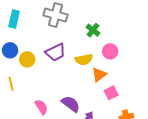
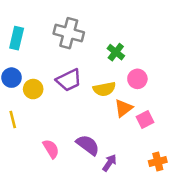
pink square: (111, 93) -> (145, 120), moved

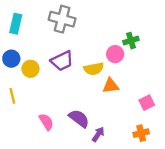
green cross: (116, 52) -> (131, 41), moved, turned 35
pink circle: (137, 79) -> (115, 54), moved
orange triangle: (123, 108) -> (111, 86), turned 30
pink square: (145, 120) -> (147, 103), moved

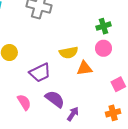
pink circle: (115, 54) -> (104, 48), moved
purple trapezoid: (62, 61) -> (40, 73), moved

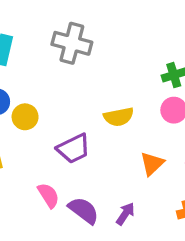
orange triangle: (84, 68) -> (152, 164), moved, turned -35
purple semicircle: (55, 99) -> (84, 210), moved

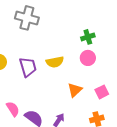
purple trapezoid: (74, 149) -> (28, 67), moved, turned -80

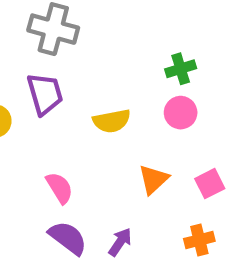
purple trapezoid: (28, 67) -> (45, 94), moved
pink semicircle: (13, 109) -> (59, 188), moved

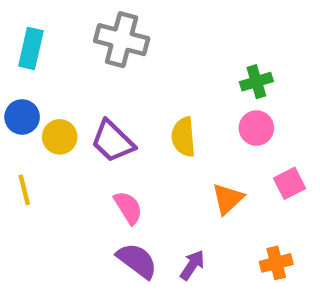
purple trapezoid: (45, 94) -> (113, 141), moved, turned 150
yellow semicircle: (112, 121) -> (183, 137), turned 96
pink square: (210, 184) -> (290, 183), moved

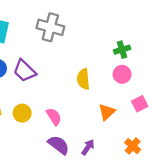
yellow circle: (60, 137) -> (22, 113), moved
purple trapezoid: (113, 141) -> (24, 71), moved
orange cross: (276, 263) -> (133, 146), turned -35

